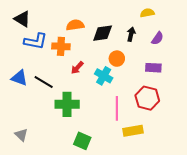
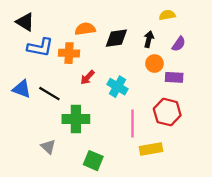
orange circle: (117, 59) -> (154, 64), moved
gray triangle: (21, 135) -> (48, 147), moved

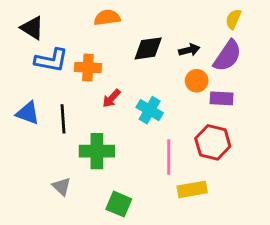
yellow semicircle: (167, 15) -> (233, 19), moved, turned -56
orange semicircle: (85, 29) -> (107, 18), moved
black arrow: (149, 39) -> (189, 50), turned 63
purple semicircle: (179, 44) -> (227, 56), size x1.6
black line: (49, 94) -> (63, 119), turned 55

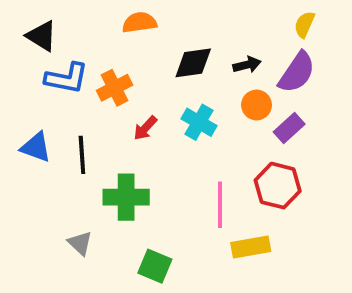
orange cross: (88, 68) -> (115, 88), turned -30
purple rectangle: (222, 98) -> (289, 128), turned -45
cyan cross: (150, 110) -> (199, 122), moved

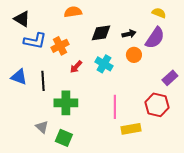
yellow semicircle: (304, 24) -> (159, 13), turned 88
purple rectangle: (289, 128) -> (170, 78), moved
red hexagon: (278, 186) -> (157, 105), moved
green square: (155, 266) -> (64, 138), moved

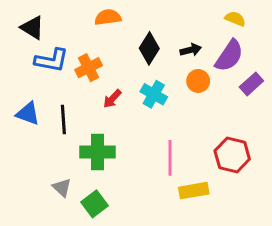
black diamond: (101, 33) -> (149, 48), turned -50
purple rectangle: (170, 78) -> (251, 84), moved
green square: (64, 138) -> (94, 204), turned 30

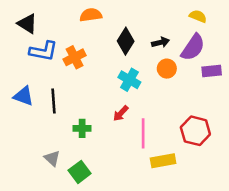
purple rectangle: (251, 84) -> (212, 71), turned 36
red arrow: (112, 99) -> (121, 113), moved
green cross: (97, 152) -> (82, 128), size x0.6

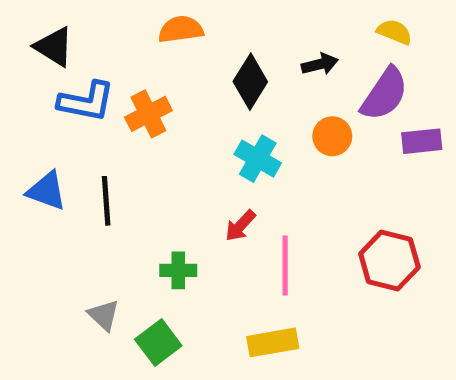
black arrow: (161, 42) -> (320, 64), moved
green cross: (82, 128) -> (178, 270), moved
yellow rectangle: (163, 161) -> (273, 342), moved

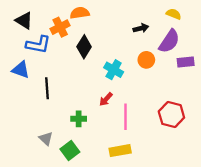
black diamond: (250, 82) -> (84, 47), moved
orange cross: (148, 114) -> (60, 27), moved
blue triangle: (47, 191) -> (21, 70), moved

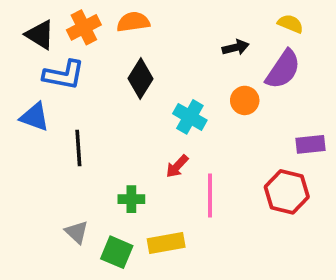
orange cross: (60, 27) -> (84, 27), moved
purple rectangle: (186, 62) -> (311, 144), moved
green square: (70, 151) -> (117, 252), turned -30
yellow rectangle: (120, 151) -> (166, 243), moved

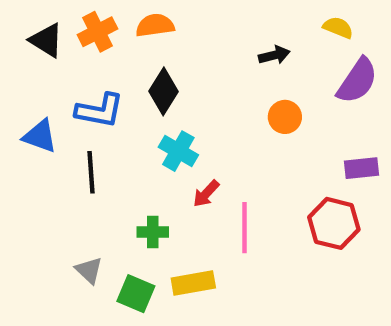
purple semicircle: (283, 69) -> (357, 81), moved
blue L-shape: (64, 75) -> (100, 111), moved
cyan cross: (190, 117) -> (178, 151), moved

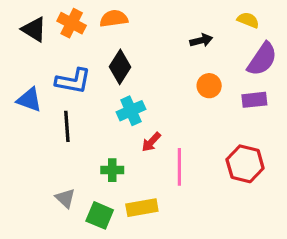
orange cross: (97, 32) -> (72, 23), turned -36
cyan cross: (178, 151) -> (131, 111), turned 36
purple rectangle: (362, 168) -> (254, 100), moved

